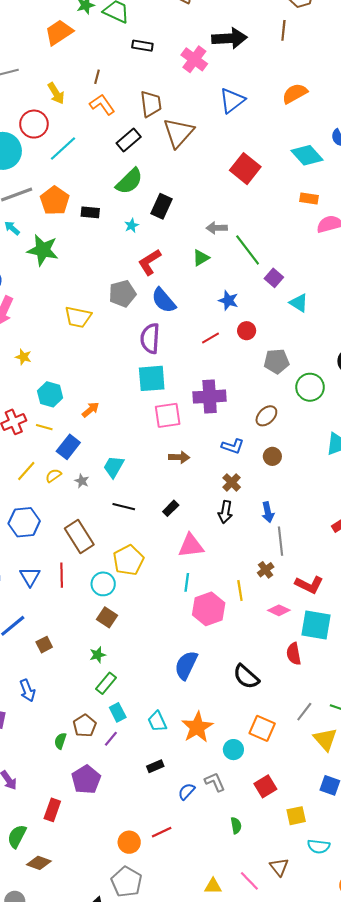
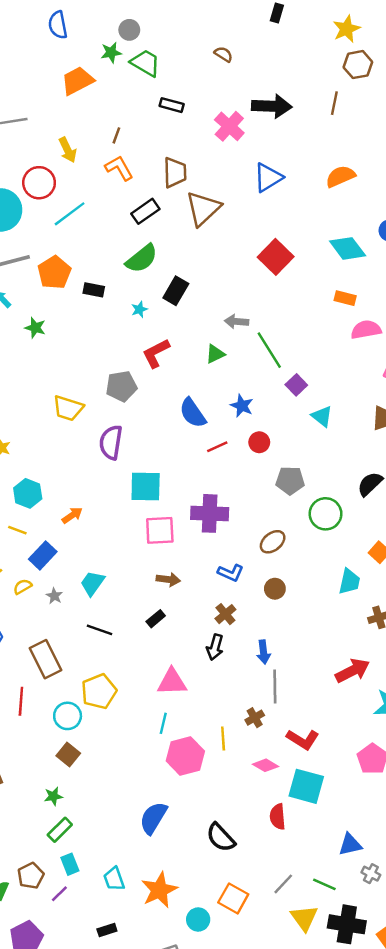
green star: (43, 250) -> (35, 328), size x0.6
blue semicircle: (164, 300) -> (193, 413), moved
purple semicircle: (150, 338) -> (111, 442), moved
black rectangle: (171, 508) -> (156, 619), moved

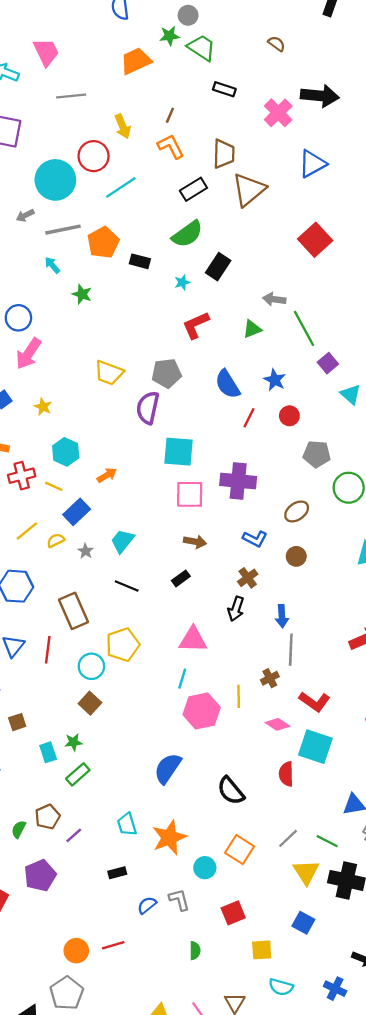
gray pentagon: (121, 386) -> (167, 373), moved
red line: (217, 447) -> (249, 418), turned -42
cyan rectangle: (70, 864) -> (48, 752), moved

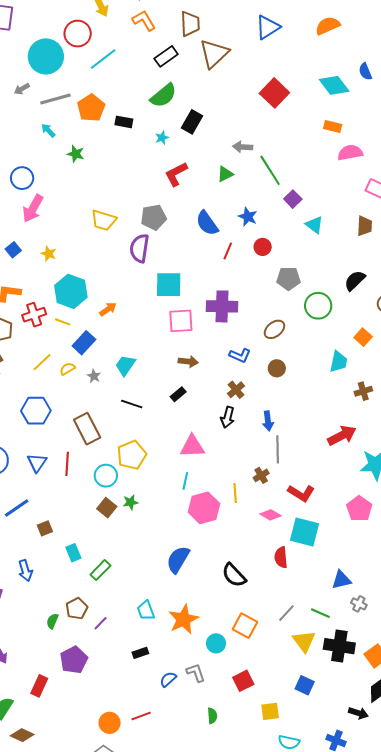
cyan hexagon: (66, 452) -> (71, 291), size x1.4
green star: (73, 742) -> (130, 502), moved

